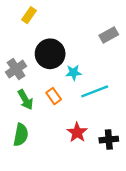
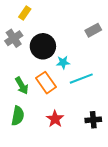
gray cross: (16, 69) -> (14, 38), moved
orange rectangle: (54, 96) -> (46, 83), size x1.5
red star: (77, 132) -> (55, 119), moved

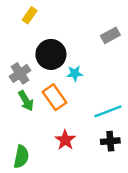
gray cross: (14, 38) -> (20, 73), moved
cyan line: (81, 79) -> (108, 111), moved
green semicircle: (18, 116) -> (21, 157), moved

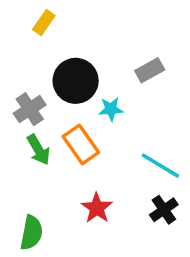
gray rectangle: (110, 35) -> (150, 70), moved
cyan line: (108, 111) -> (160, 166), turned 52
black cross: (110, 141) -> (164, 210), turned -30

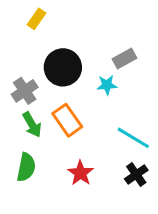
cyan star: (111, 109) -> (107, 85), moved
green semicircle: (31, 233) -> (26, 167), moved

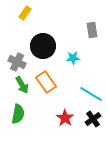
gray rectangle: (125, 59) -> (92, 30), moved, turned -70
gray cross: (25, 91) -> (17, 62), turned -30
red star: (80, 173) -> (65, 118), moved

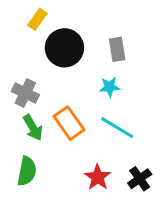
gray rectangle: (92, 30) -> (117, 49), moved
black circle: (43, 46) -> (64, 48), moved
cyan line: (91, 94) -> (117, 128), moved

